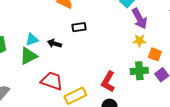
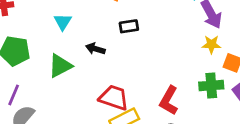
cyan triangle: (32, 40) -> (63, 22), moved, turned -40
red trapezoid: (52, 81) -> (114, 98), moved

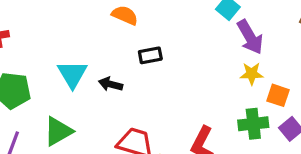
cyan triangle: (63, 22) -> (72, 74), moved, size x1.4
green triangle: (60, 66) -> (58, 131), moved

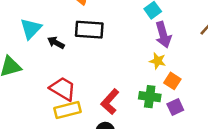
black rectangle: (150, 55) -> (89, 30), size x1.6

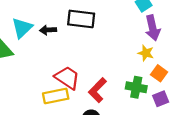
cyan triangle: (31, 29) -> (22, 28), moved
black arrow: (56, 43) -> (48, 30), turned -35
red trapezoid: (63, 89) -> (67, 78), moved

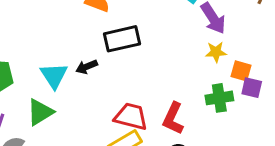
purple square: (161, 99) -> (252, 88), moved, turned -35

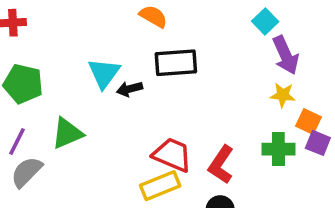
cyan triangle: (54, 76) -> (104, 73), moved

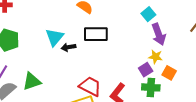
green triangle: (67, 133) -> (32, 81), moved
purple square: (318, 143) -> (146, 70), moved, turned 32

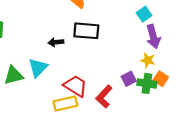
cyan triangle: (55, 37) -> (38, 68), moved
purple square: (146, 70) -> (129, 79), moved
green cross: (151, 87) -> (147, 83), moved

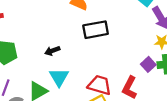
black arrow: (56, 42) -> (52, 51), moved

